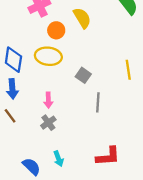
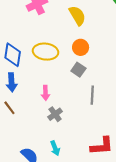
orange circle: (56, 30) -> (81, 47), moved
gray cross: (48, 123) -> (55, 114), moved

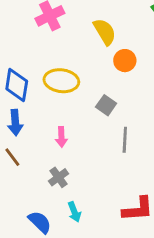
orange circle: (81, 47) -> (125, 61), moved
gray cross: (55, 114) -> (58, 177), moved

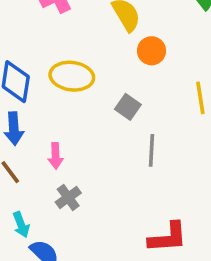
pink arrow: (61, 137) -> (56, 156), moved
cyan arrow: (74, 212) -> (21, 225), moved

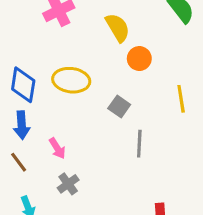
pink arrow: (56, 156) -> (57, 148), turned -30

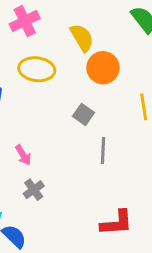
orange circle: (139, 59) -> (103, 68), size x1.4
yellow ellipse: (71, 80) -> (37, 69), moved

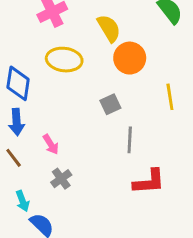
gray square: (83, 114) -> (110, 104), turned 30
red L-shape: (117, 223) -> (149, 182), moved

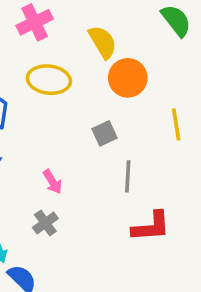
pink arrow: (51, 144) -> (53, 182), moved

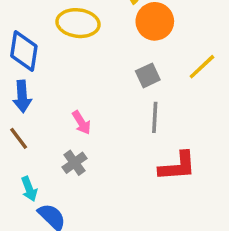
yellow line: (176, 124) -> (202, 67), turned 56
gray square: (104, 133) -> (148, 75), moved

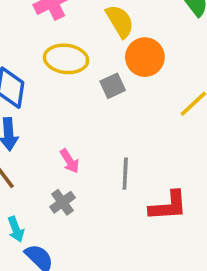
gray square: (148, 75) -> (113, 86), moved
gray line: (155, 117) -> (125, 174), moved

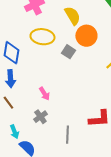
gray square: (113, 86) -> (68, 52), turned -32
gray line: (125, 174) -> (67, 135), moved

